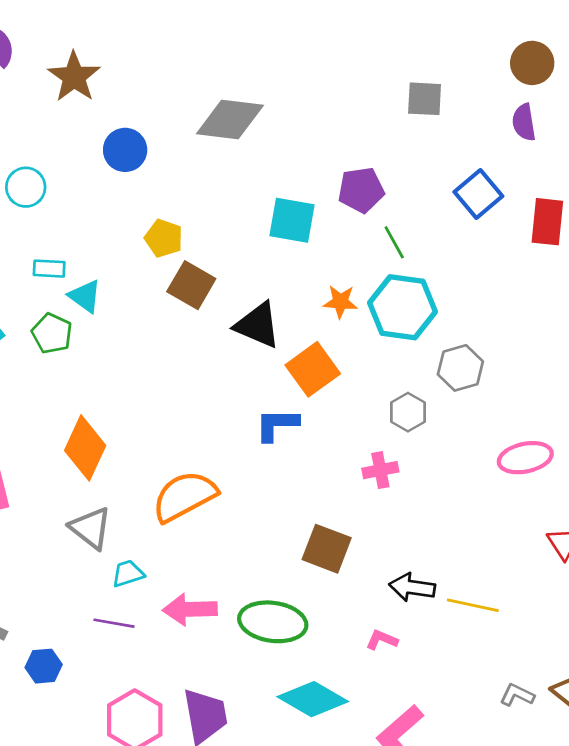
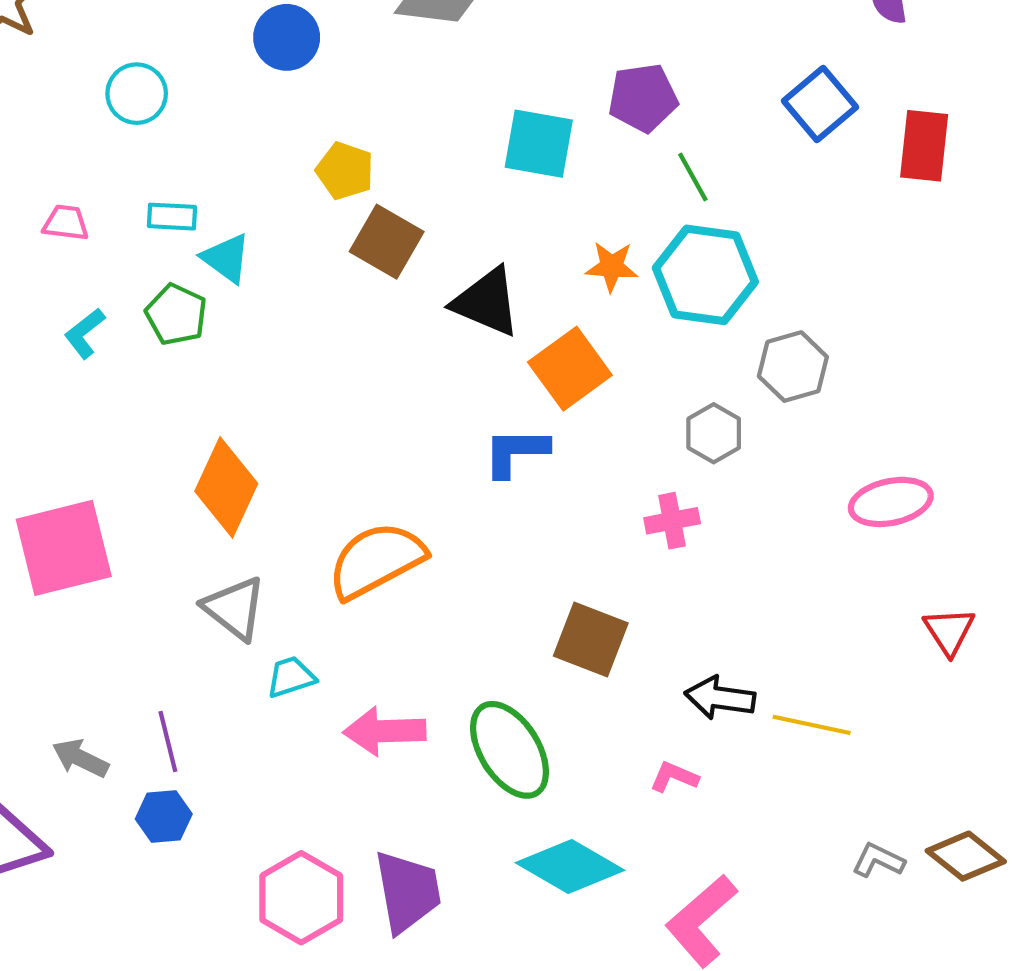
green ellipse: (273, 622) -> (510, 750), turned 50
purple line: (114, 623) -> (168, 742), moved, turned 66

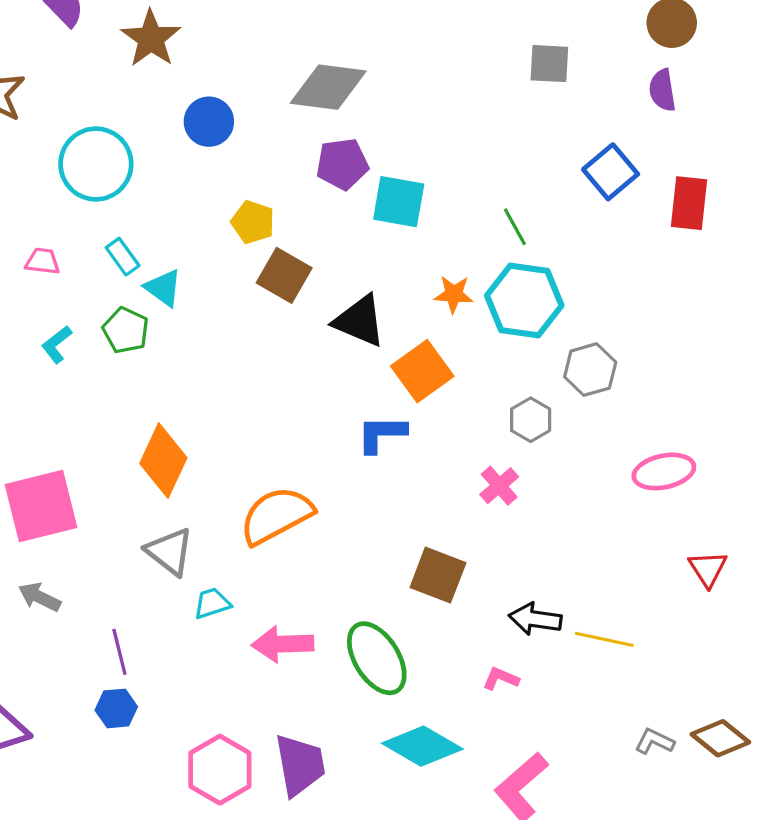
cyan circle: (137, 94) -> (96, 164), size x1.6
purple pentagon: (643, 98) -> (342, 164), moved
cyan rectangle: (172, 217) -> (123, 257), turned 51
pink cross: (672, 521) -> (499, 486), turned -30
gray arrow: (80, 758) -> (39, 597), moved

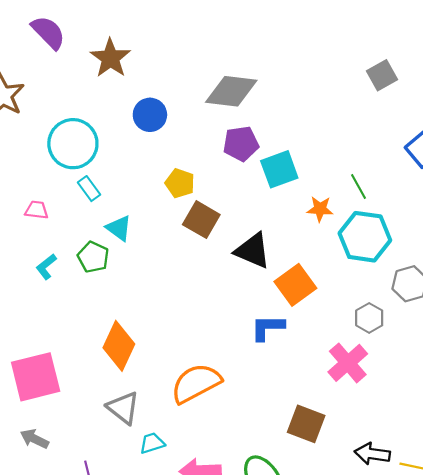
gray square: (549, 64) -> (382, 75), turned -32
cyan square: (399, 202) -> (279, 169), turned -30
cyan rectangle: (123, 257) -> (89, 189), moved
orange star: (454, 294) -> (320, 209), moved
pink cross: (499, 486) -> (348, 363), size x1.5

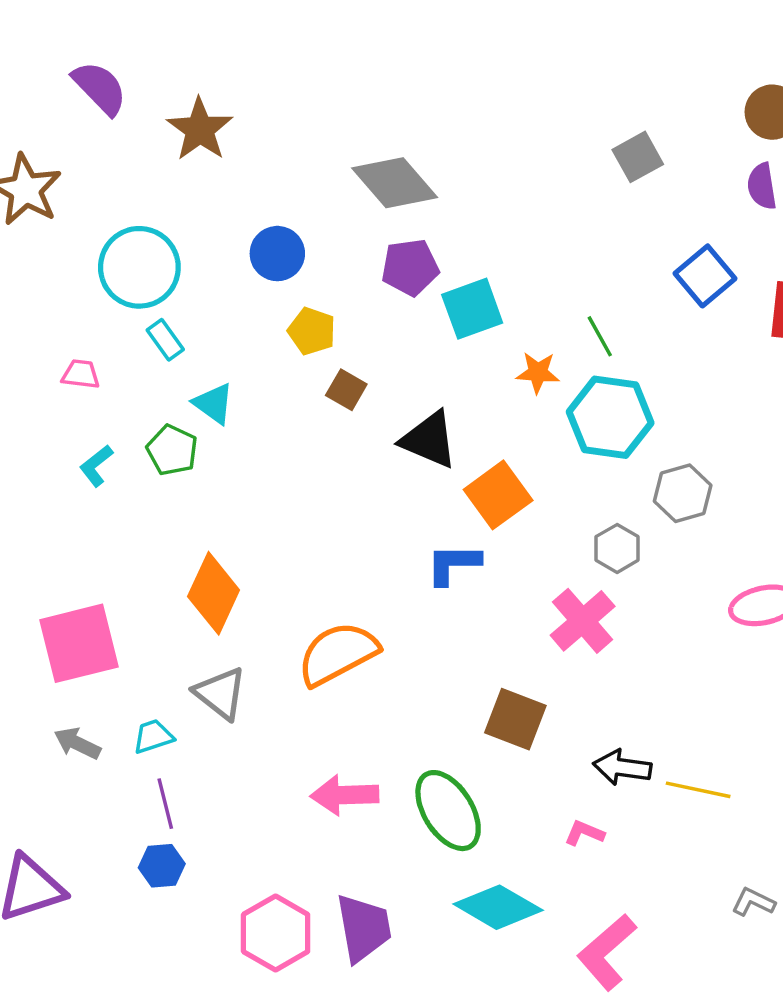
gray diamond: (231, 91) -> (395, 183), turned 42
blue circle: (150, 115) -> (277, 254), moved
brown square: (201, 220) -> (346, 390), size x0.7
cyan trapezoid: (152, 443) -> (153, 736), moved

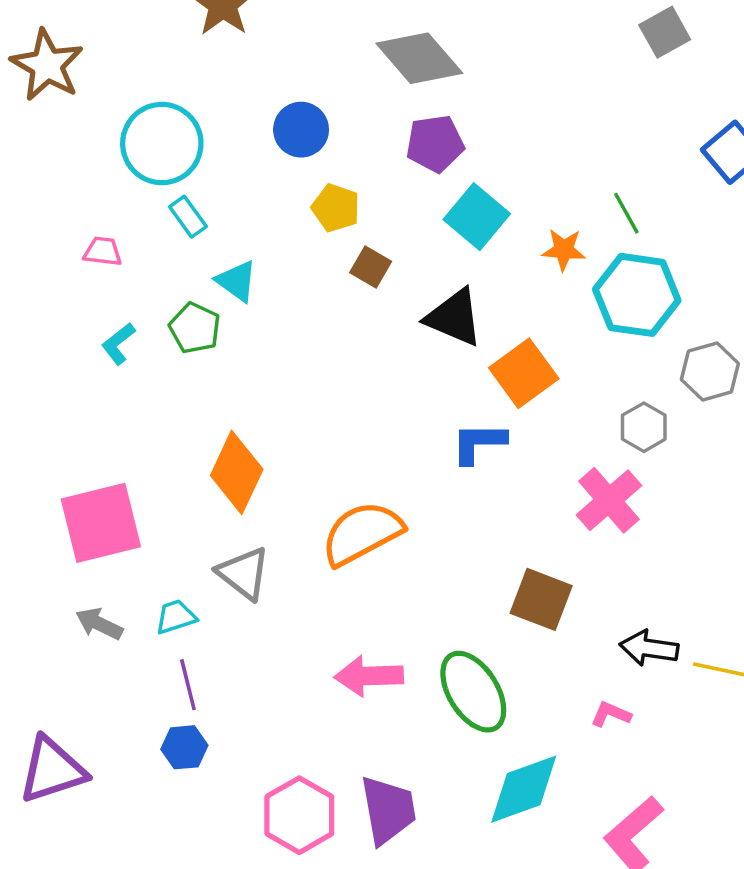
cyan square: (472, 309) -> (477, 217), moved, turned -30
cyan diamond: (498, 907) -> (524, 789), turned -50

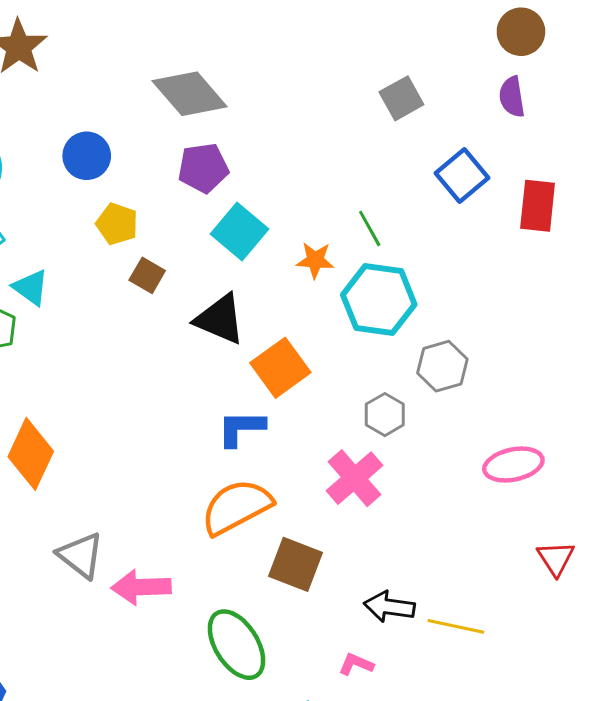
gray square: (665, 32) -> (401, 98), moved
orange semicircle: (362, 533) -> (236, 507), moved
gray triangle: (244, 573) -> (81, 555), moved
pink arrow: (369, 676) -> (141, 587), moved

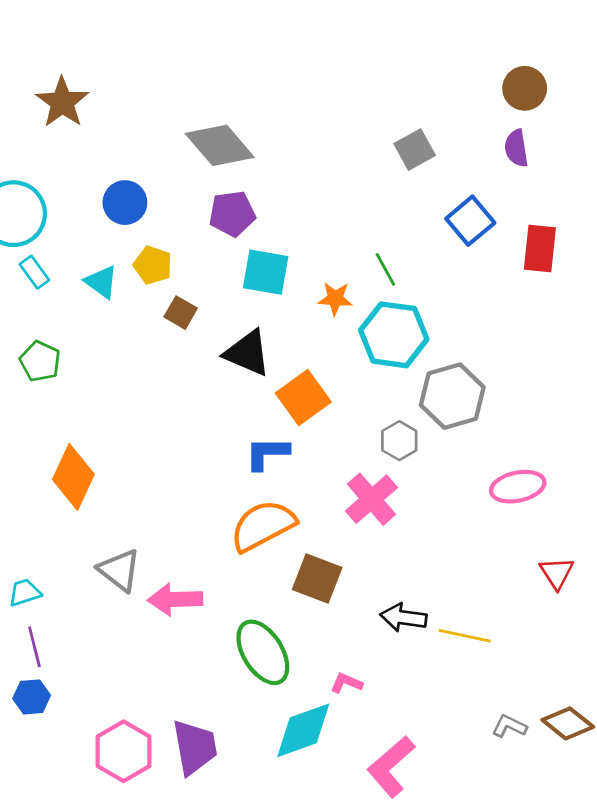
cyan square: (240, 231) -> (266, 272), turned -30
cyan triangle: (31, 287) -> (101, 282), moved
gray hexagon: (442, 366) -> (452, 396), size x1.4
pink L-shape: (356, 664) -> (346, 683), moved

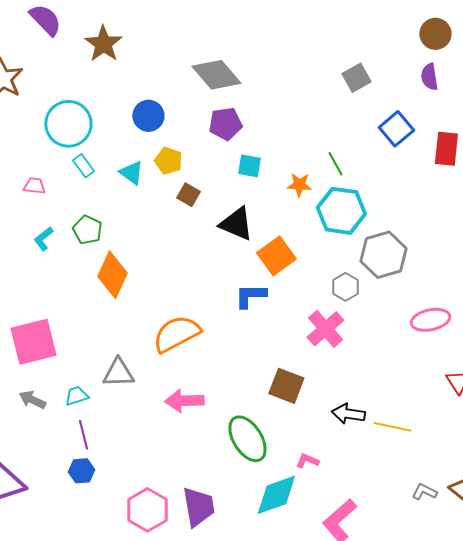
cyan square: (266, 272) -> (249, 166), size x0.7
orange diamond: (73, 477) -> (112, 275), moved
orange semicircle: (263, 526) -> (176, 334), moved
gray triangle: (119, 570) -> (118, 373), moved, turned -40

